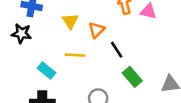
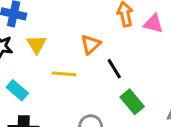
yellow triangle: (70, 21) -> (36, 44), moved
cyan rectangle: (47, 71) -> (17, 90), moved

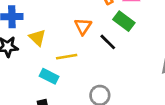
cyan rectangle: (17, 90) -> (49, 76), moved
green rectangle: (132, 102) -> (124, 21), moved

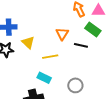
black line: (108, 42) -> (81, 45), turned -32
cyan rectangle: (49, 76) -> (44, 78), moved

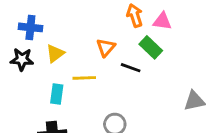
yellow triangle: (28, 43) -> (55, 53), turned 32
cyan rectangle: (44, 78) -> (57, 94), moved, turned 64

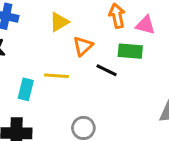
green rectangle: (151, 47) -> (130, 51), turned -45
yellow triangle: (55, 53) -> (59, 22), moved

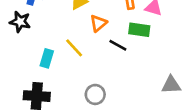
yellow line: (57, 76) -> (74, 48), turned 40

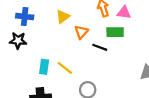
yellow line: (74, 48) -> (65, 68), moved

